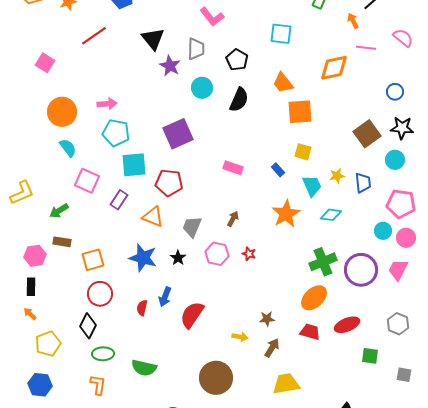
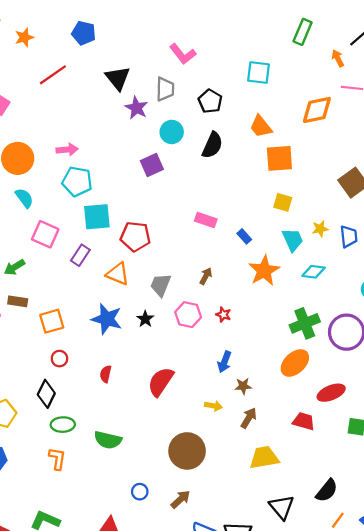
purple square: (178, 134) -> (152, 165), moved, size x0.7
blue rectangle: (278, 170) -> (244, 236), moved
red circle: (100, 294) -> (59, 359), size x0.6
blue arrow: (165, 297) -> (224, 362), moved
red trapezoid: (310, 332) -> (304, 421), moved

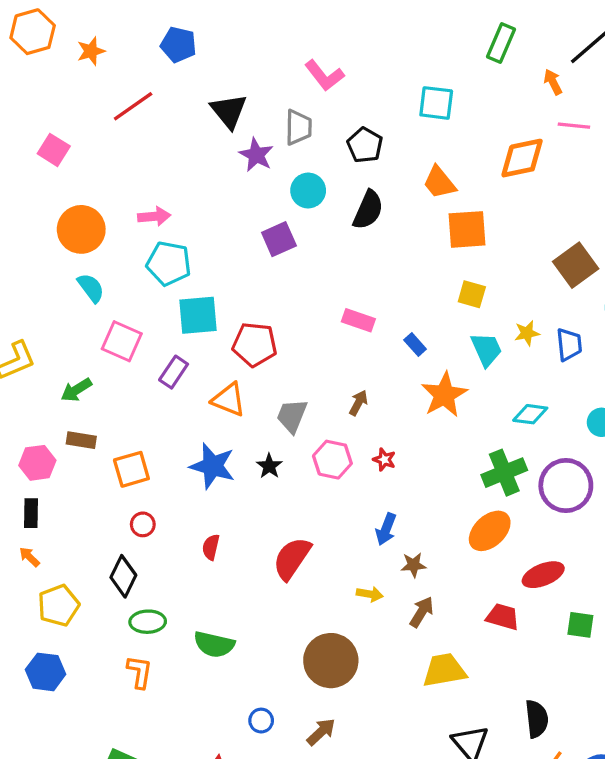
cyan diamond: (314, 272) -> (530, 414), moved
black semicircle: (327, 491) -> (537, 719), turned -45

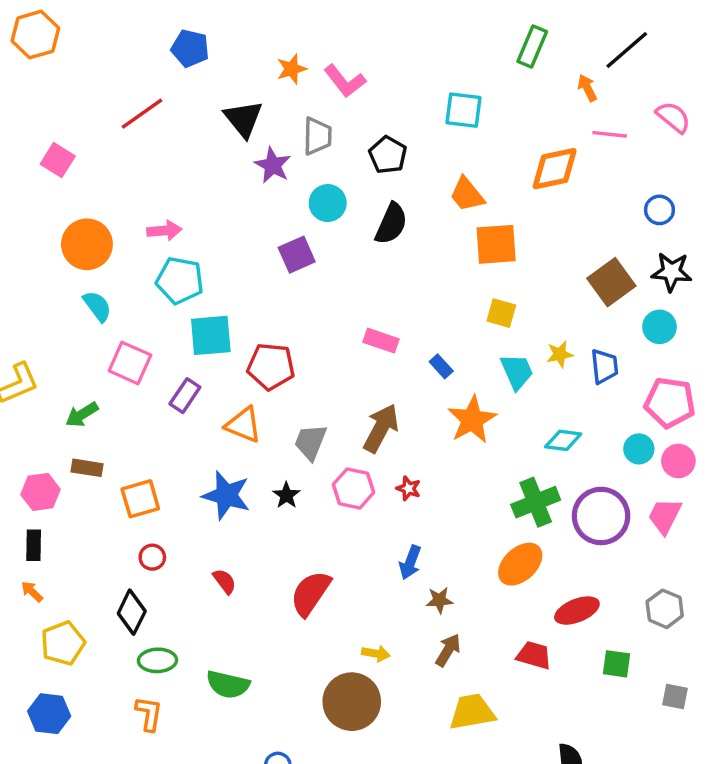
orange star: (91, 51) -> (292, 69), moved
brown arrow: (358, 403) -> (381, 428), size x1.8
red semicircle: (211, 547) -> (225, 581), turned 130
yellow arrow: (370, 594) -> (376, 653), moved

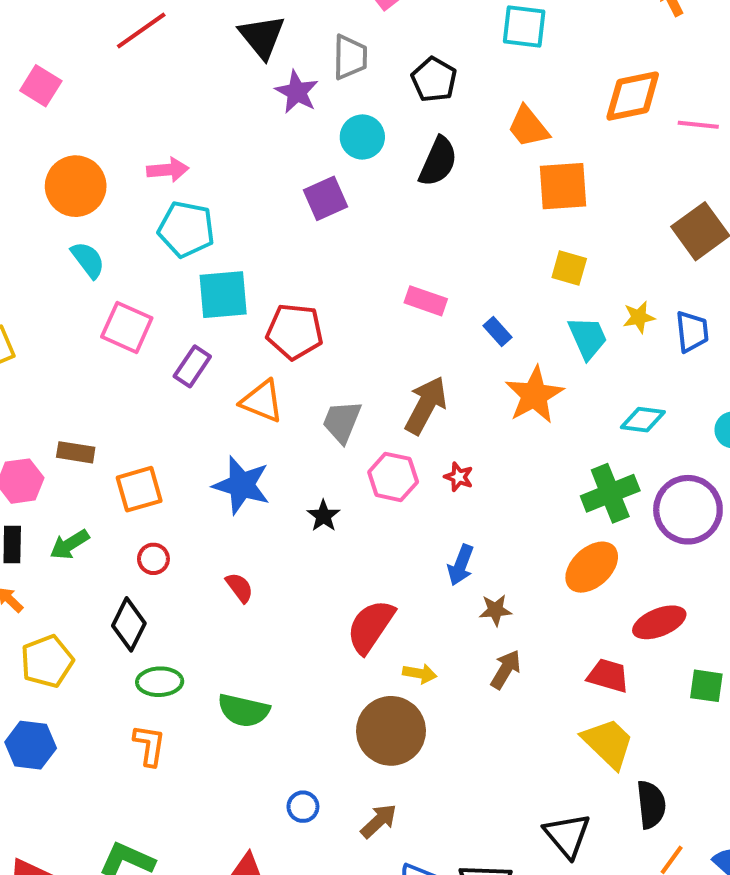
pink line: (610, 134) -> (698, 125), moved
green arrow: (82, 415) -> (69, 545), moved
black star: (286, 495) -> (323, 516), moved
red semicircle: (310, 593) -> (371, 626), moved
yellow trapezoid: (472, 712) -> (608, 743), moved, turned 54

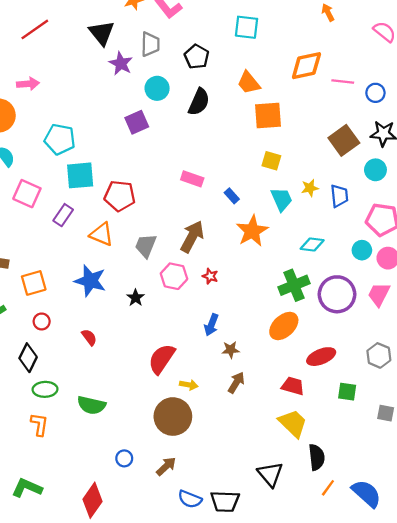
pink arrow: (168, 170) -> (28, 84), moved

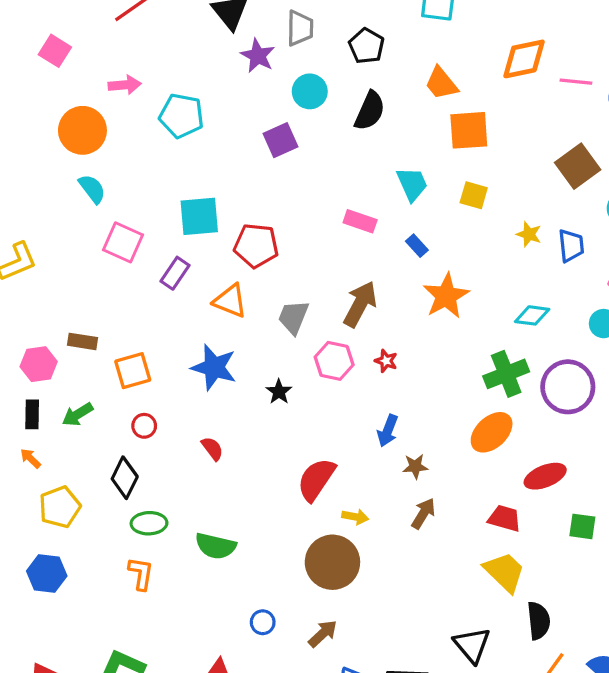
cyan pentagon: (60, 139) -> (181, 116), moved
yellow star: (310, 188) -> (529, 234), turned 30
cyan trapezoid: (282, 199) -> (412, 184), moved

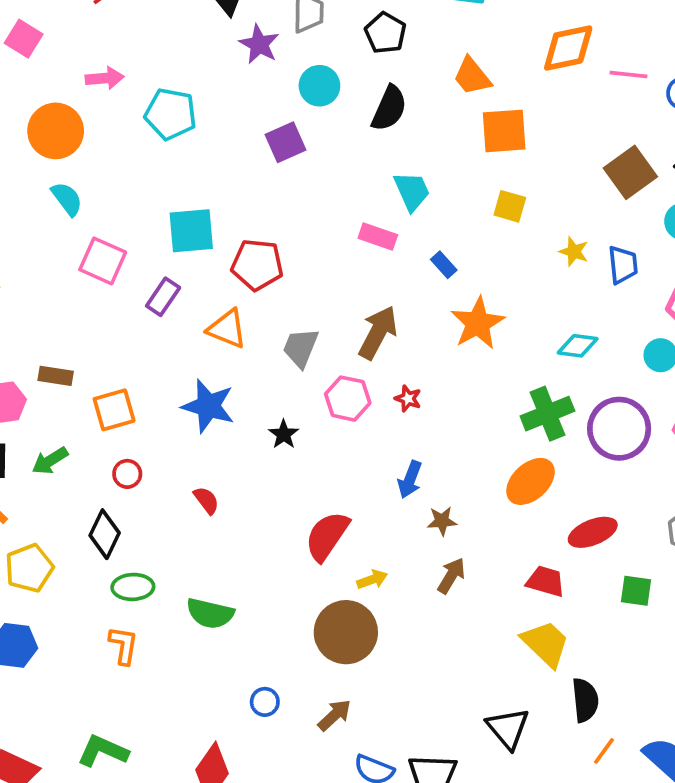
cyan trapezoid: (412, 184) -> (412, 191), moved
yellow arrow: (355, 517) -> (372, 579), turned -30

